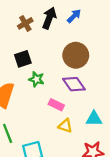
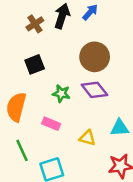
green star: (36, 79) -> (61, 94), moved
pink rectangle: (56, 105) -> (51, 124), moved

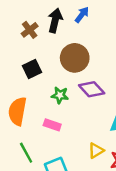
brown circle: (95, 57) -> (75, 58), moved
yellow triangle: (87, 138) -> (96, 151), moved, turned -42

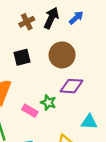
purple diamond: (92, 89) -> (71, 86), turned -55
green star: (60, 95) -> (48, 103), moved

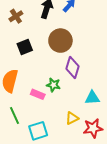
brown cross: (27, 22) -> (16, 16), moved
purple diamond: (71, 86) -> (72, 67), turned -70

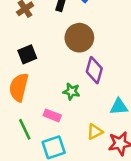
black square: (25, 47) -> (27, 54), moved
pink rectangle: (38, 94) -> (52, 115), moved

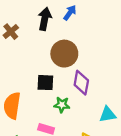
black square: (27, 54) -> (45, 83), moved, turned 30

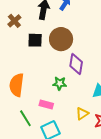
black square: (45, 83) -> (35, 40), moved

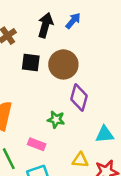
yellow triangle: (82, 114) -> (80, 160), turned 32

